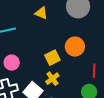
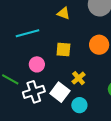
yellow square: (52, 58) -> (63, 50), moved, turned 35

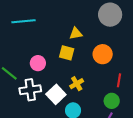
yellow triangle: (64, 13) -> (76, 33), moved, turned -40
cyan line: (27, 33) -> (24, 21), moved

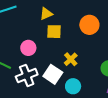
yellow triangle: (76, 33) -> (46, 14), moved

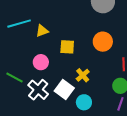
yellow triangle: (46, 14) -> (42, 31), moved
white cross: (27, 76) -> (38, 90), turned -30

